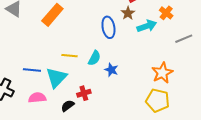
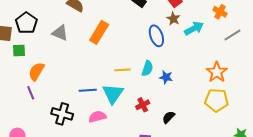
orange cross: (166, 13) -> (220, 12), moved
black semicircle: (68, 106) -> (169, 117), moved

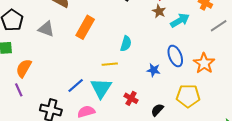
blue ellipse: (156, 36) -> (175, 56), moved
cyan semicircle: (147, 68) -> (126, 44), moved
blue line: (88, 90) -> (76, 85), turned -36
yellow pentagon: (217, 100) -> (188, 96), moved
red cross: (143, 105) -> (131, 98), turned -32

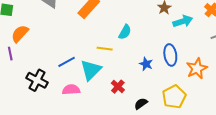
yellow pentagon: (188, 96) -> (174, 97), turned 30

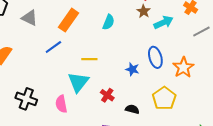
cyan semicircle: (125, 32) -> (109, 22), moved
blue line: (67, 62) -> (53, 47), moved
pink semicircle: (71, 90) -> (61, 104), turned -90
black semicircle: (141, 104) -> (132, 109), turned 56

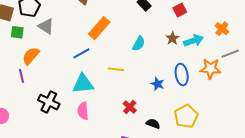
brown star: (144, 11) -> (173, 38), moved
gray triangle: (30, 18) -> (46, 26), moved
cyan semicircle: (109, 22) -> (139, 44), moved
orange star: (183, 67) -> (210, 69), moved, turned 30
cyan triangle: (78, 82) -> (83, 84), moved, turned 40

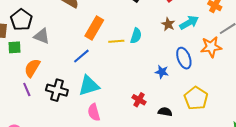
yellow line: (116, 69) -> (116, 41), moved
black cross: (49, 102) -> (57, 90), moved

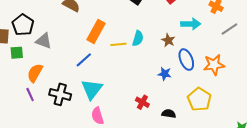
cyan arrow: (189, 23) -> (191, 24), turned 30
brown star: (168, 24) -> (168, 40), moved
orange star: (211, 47) -> (214, 65), moved
cyan triangle: (89, 86) -> (92, 89), turned -35

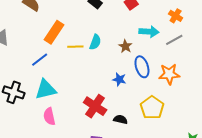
gray line: (229, 29) -> (174, 40), moved
cyan triangle: (92, 89) -> (46, 90), turned 35
red cross: (142, 102) -> (95, 106), size x1.6

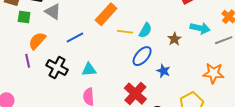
blue line: (40, 60) -> (75, 38), moved
blue ellipse: (142, 67) -> (142, 56), moved, turned 50
cyan triangle: (46, 90) -> (89, 70), size x0.7

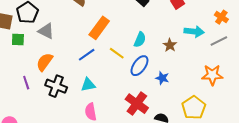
yellow line: (125, 32) -> (117, 53), moved, turned 35
blue line: (75, 38) -> (87, 55), moved
orange semicircle: (37, 41) -> (45, 62), moved

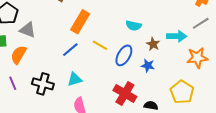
cyan arrow: (194, 32) -> (177, 36), moved
cyan semicircle: (140, 40) -> (134, 26), moved, turned 84
brown star: (170, 45) -> (153, 44), moved
orange semicircle: (45, 62) -> (19, 55), moved

